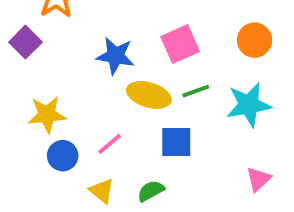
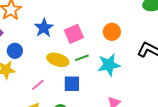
blue star: (116, 56) -> (44, 28), moved, turned 30
blue circle: (63, 156) -> (15, 51), moved

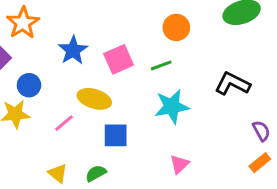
orange circle: (112, 32) -> (176, 27), moved
green line: (82, 58) -> (161, 65), moved
pink line: (38, 85) -> (64, 123), moved

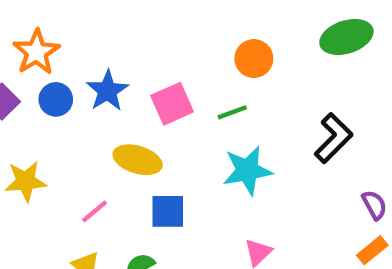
black L-shape: (232, 84) -> (334, 138), turned 108
blue circle: (29, 85) -> (56, 99), moved
pink line: (64, 123) -> (95, 211), moved

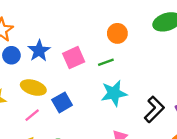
black L-shape: (334, 138) -> (154, 109), moved
yellow ellipse: (138, 160) -> (33, 88), moved
blue square: (168, 211) -> (62, 102), moved, turned -30

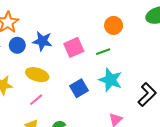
blue star: (39, 51) -> (42, 41), turned -30
cyan star: (114, 93) -> (110, 80), turned 30
blue square: (62, 102) -> (79, 88), moved

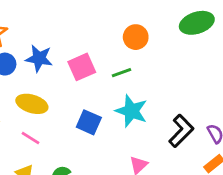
blue square: (79, 88) -> (89, 122), turned -36
pink line: (36, 100) -> (30, 138), turned 72

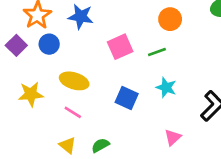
blue star: (39, 58) -> (81, 17), moved
cyan star: (131, 111) -> (166, 87), size x0.7

